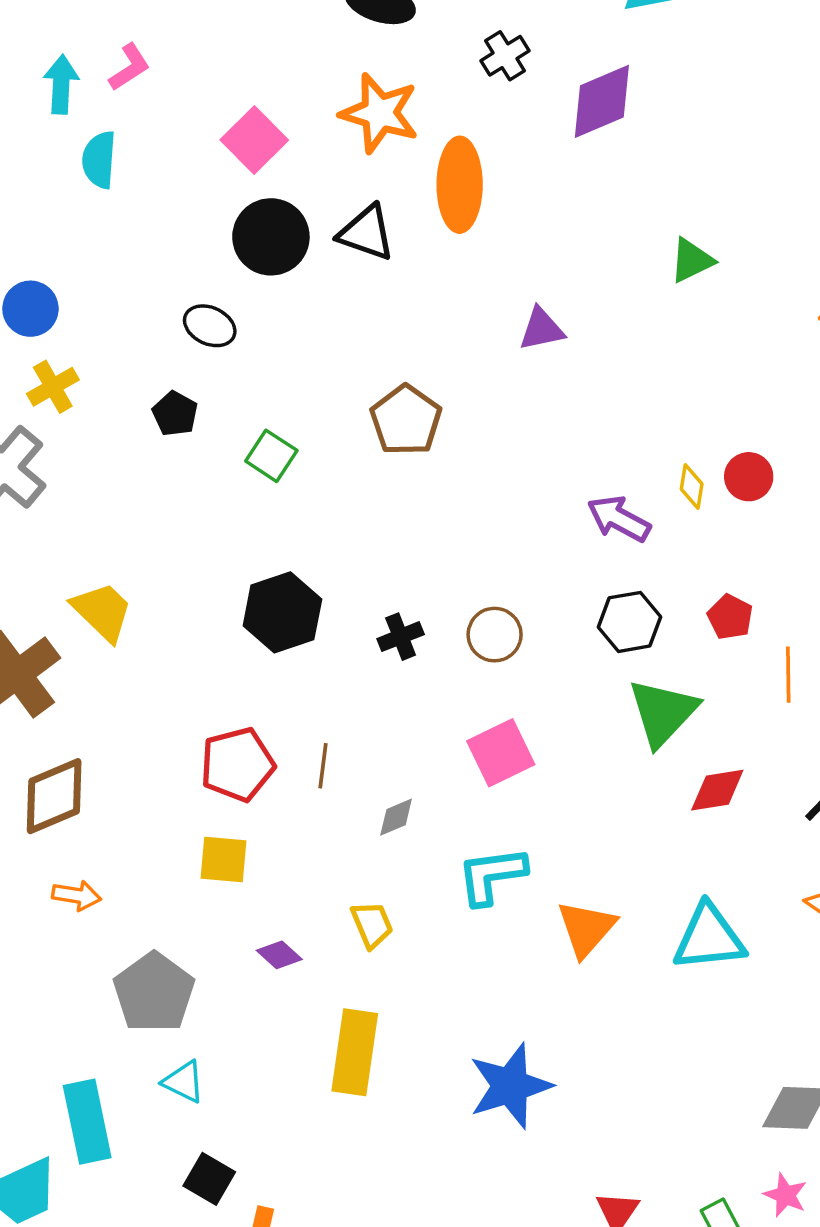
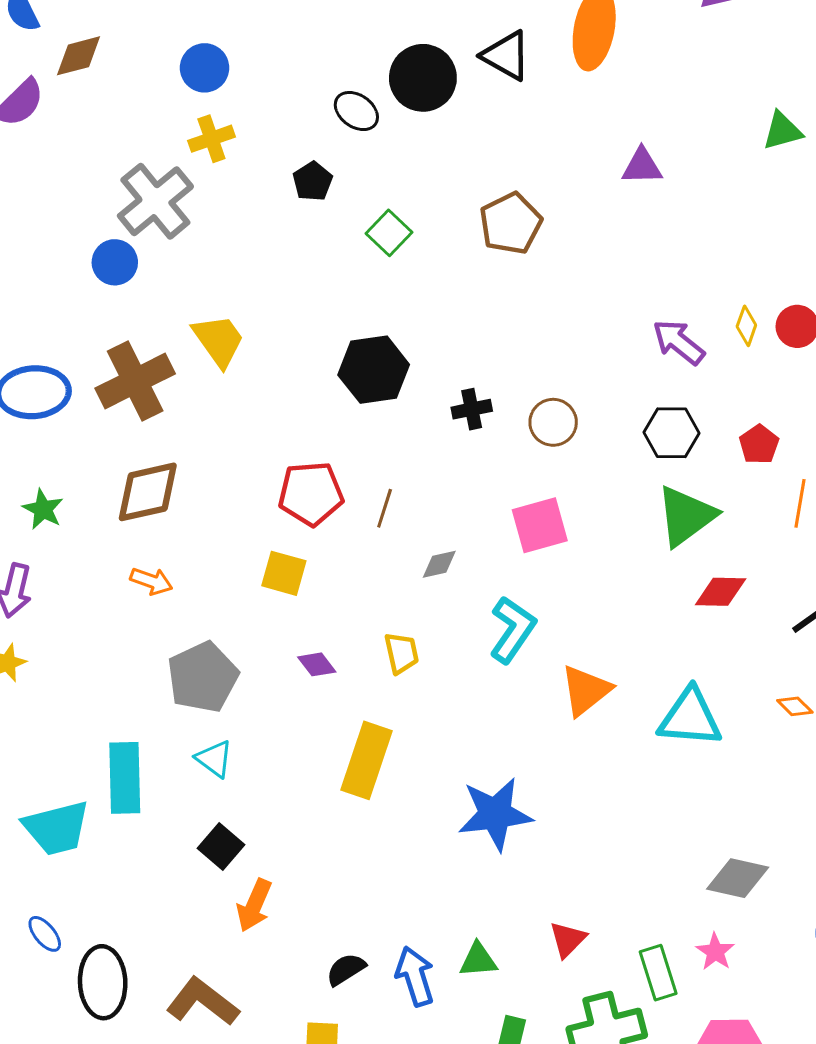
black circle: (271, 237) -> (423, 78), moved
cyan L-shape: (492, 875) -> (512, 630), turned 122

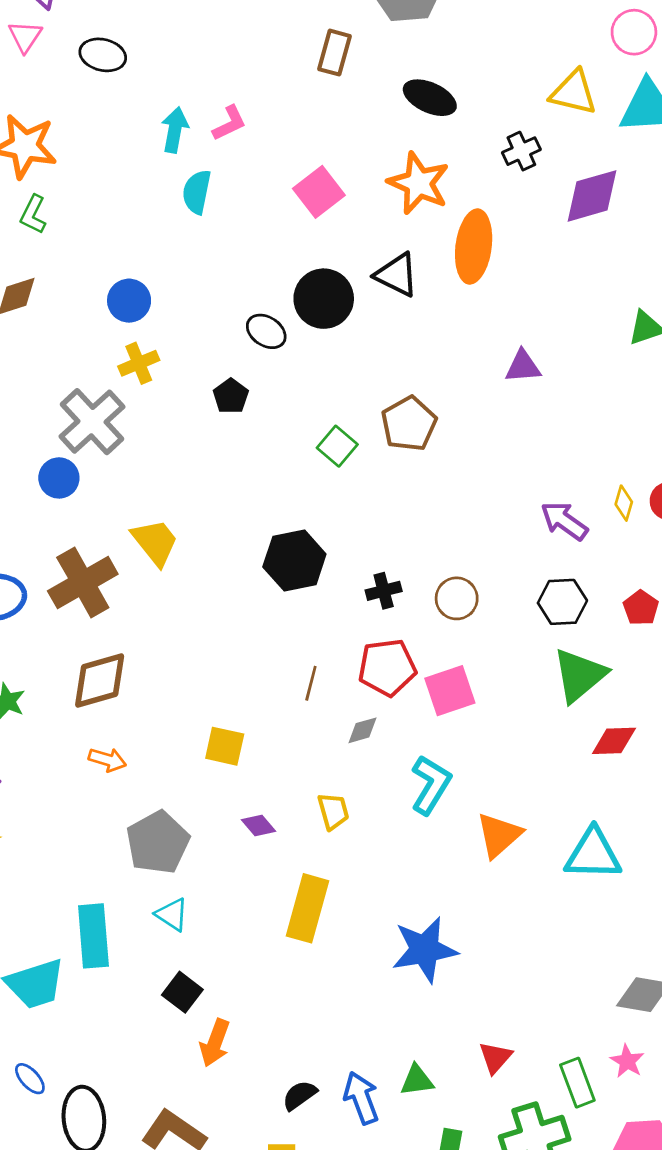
green square: (389, 233) -> (337, 446), moved
red pentagon: (311, 494) -> (387, 667), moved

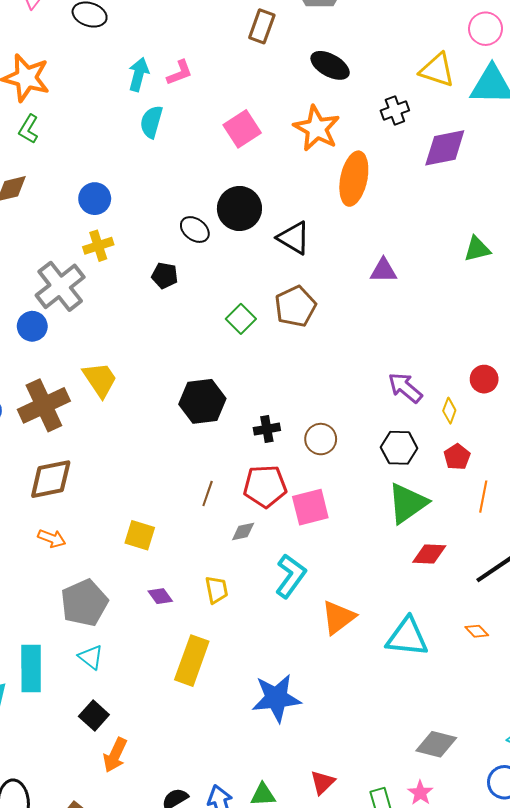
black triangle: (397, 275) -> (294, 238), moved
black pentagon: (231, 396) -> (165, 275), turned -30
yellow diamond: (624, 503) -> (449, 411), moved

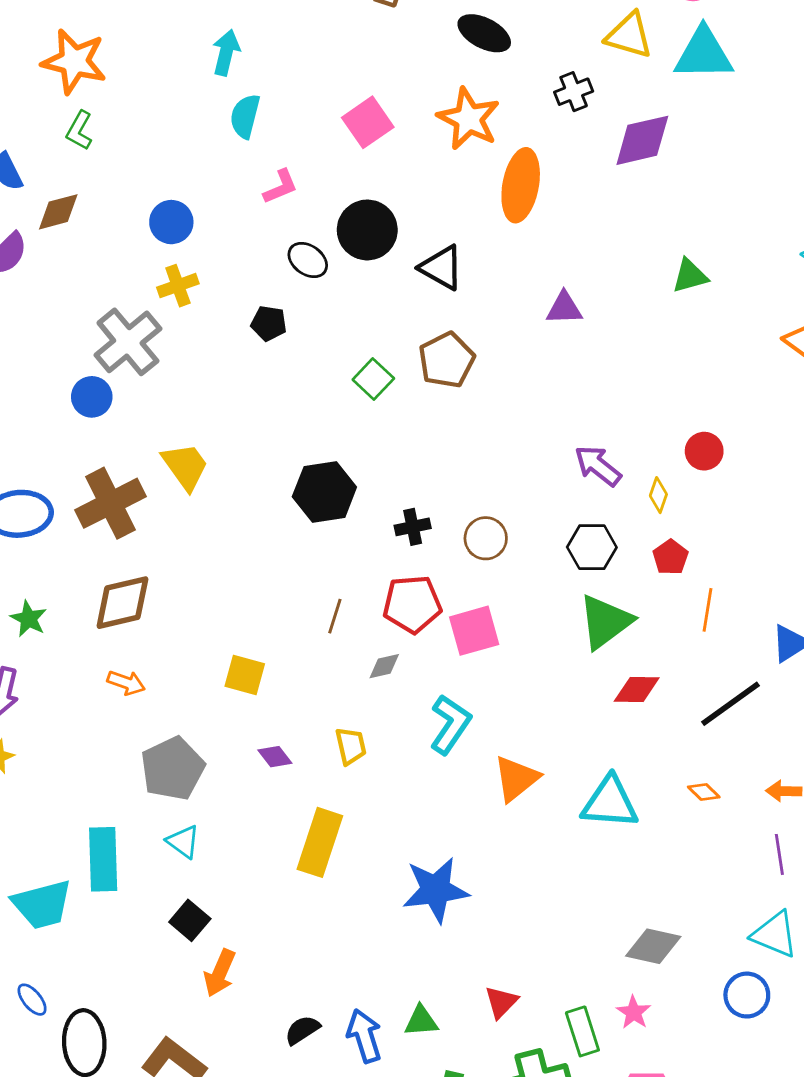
pink L-shape: (180, 73) -> (281, 187), moved

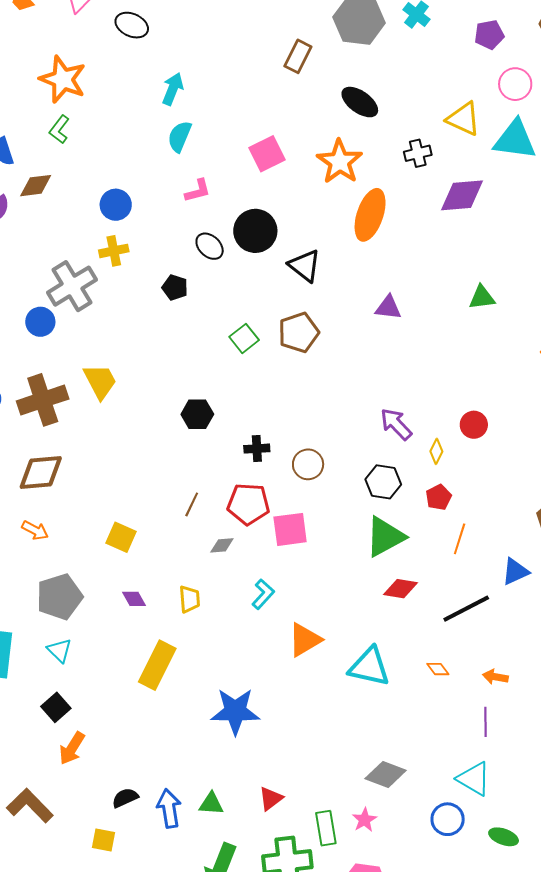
black hexagon: (324, 492) -> (197, 414), size x0.7
cyan L-shape: (450, 724) -> (263, 594), size x0.7

